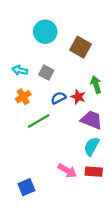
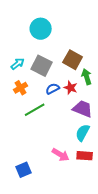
brown square: (80, 47) -> (73, 60), moved
cyan arrow: (20, 70) -> (18, 64), turned 128
gray square: (46, 72) -> (42, 66), size x1.5

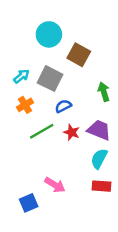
brown square: (73, 60) -> (79, 55), moved
red star: (71, 88) -> (72, 132), moved
pink arrow: (61, 155) -> (55, 185), moved

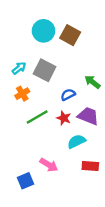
brown square: (79, 55) -> (70, 35), moved
green arrow: (104, 92) -> (92, 82), turned -35
blue semicircle: (63, 106) -> (68, 95), moved
cyan semicircle: (99, 159) -> (76, 141), moved, turned 36

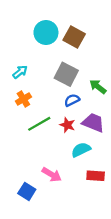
gray square: (45, 70) -> (66, 74), moved
blue square: (25, 181) -> (27, 191), turned -35

